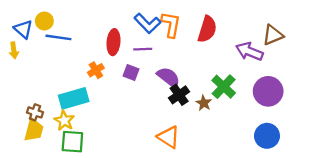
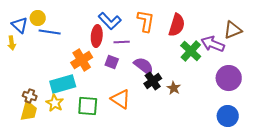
blue L-shape: (147, 23) -> (110, 21), moved
orange cross: (96, 70) -> (82, 60), size x1.5
green cross: (224, 87) -> (191, 51), moved
orange triangle: (169, 137) -> (121, 99), moved
green square: (72, 142) -> (88, 106), moved

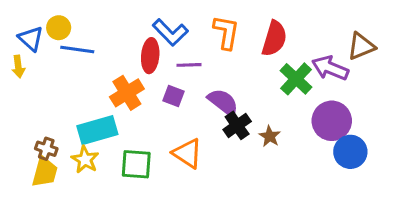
purple circle: (229, 78) -> (332, 121), moved
blue circle: (228, 116) -> (350, 152), moved

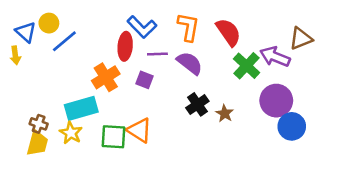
red semicircle: (274, 39) -> (228, 32), turned -52
blue line: (77, 49) -> (64, 41), turned -48
purple semicircle: (223, 102) -> (190, 63), moved
orange triangle: (187, 153) -> (139, 130), moved

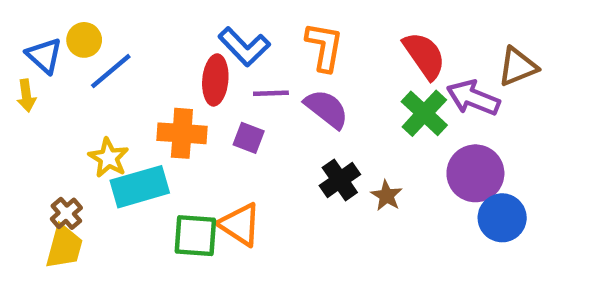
red semicircle: (228, 32) -> (424, 56), moved
orange cross: (106, 77) -> (182, 133), turned 36
brown cross: (39, 124) -> (66, 213), turned 30
yellow star: (71, 133) -> (109, 158), moved

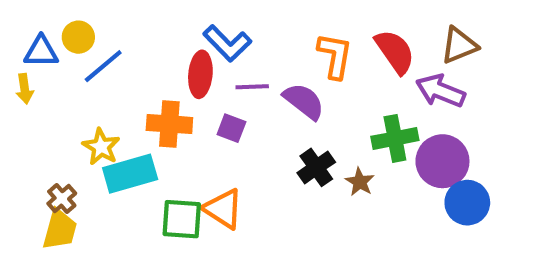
orange L-shape: (324, 47) -> (335, 56), moved
blue triangle: (44, 56) -> (41, 52), turned -42
brown triangle: (518, 67) -> (459, 45), moved
green cross: (424, 113) -> (395, 138), moved, turned 36

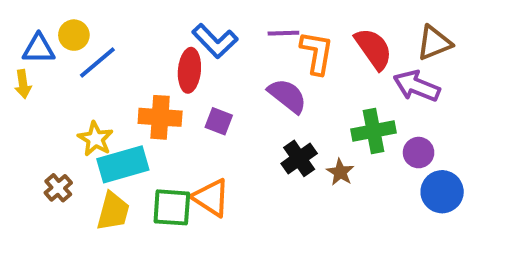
purple line: (252, 87) -> (283, 33), moved
purple circle: (442, 161) -> (419, 153), size x0.6
yellow trapezoid: (60, 229) -> (113, 211), moved

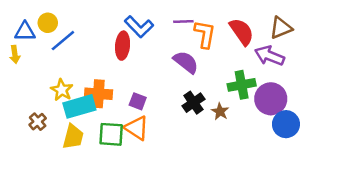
orange cross: (160, 117) -> (98, 94), moved
purple square: (219, 121) -> (138, 101), moved
purple circle: (419, 153) -> (271, 99), size x1.6

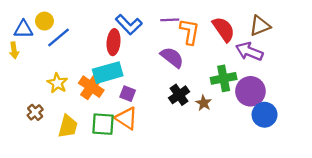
orange cross: (98, 94) -> (91, 87), turned 30
cyan rectangle: (79, 106) -> (108, 73), moved

